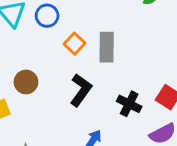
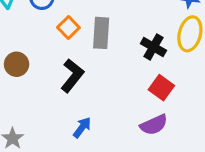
black cross: (129, 104) -> (153, 47), moved

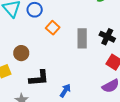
gray rectangle: (101, 33) -> (82, 38), moved
black L-shape: (72, 76) -> (39, 78), moved, turned 50

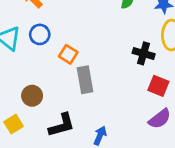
gray rectangle: (82, 38) -> (85, 80), moved

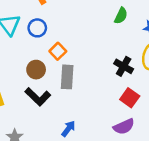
brown circle: (32, 96) -> (36, 70), moved
black L-shape: (62, 125) -> (38, 97), moved, turned 45

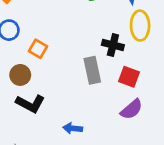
gray rectangle: (67, 77) -> (92, 70), moved
blue arrow: (68, 129) -> (73, 128), turned -105

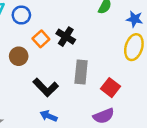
black cross: (113, 45) -> (66, 37), moved
black L-shape: (30, 104) -> (46, 87), moved

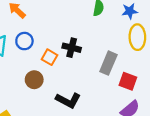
gray rectangle: (81, 72) -> (108, 63), moved, turned 35

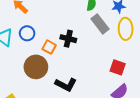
gray rectangle: (108, 63) -> (100, 24), moved, turned -60
brown circle: (34, 80) -> (36, 67), size x1.5

